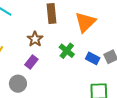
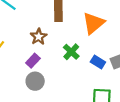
gray circle: (18, 84) -> (35, 81), moved

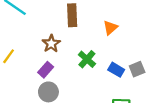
orange triangle: (93, 23) -> (110, 28), size x0.6

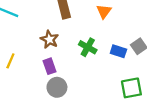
purple rectangle: (46, 70) -> (50, 66), turned -49

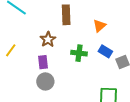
green cross: (88, 47) -> (79, 53), turned -35
blue rectangle: (118, 51) -> (105, 51), moved

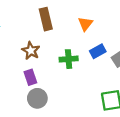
blue rectangle: (105, 51) -> (98, 51), turned -48

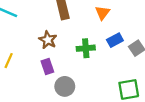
gray circle: (37, 98) -> (65, 86), moved

